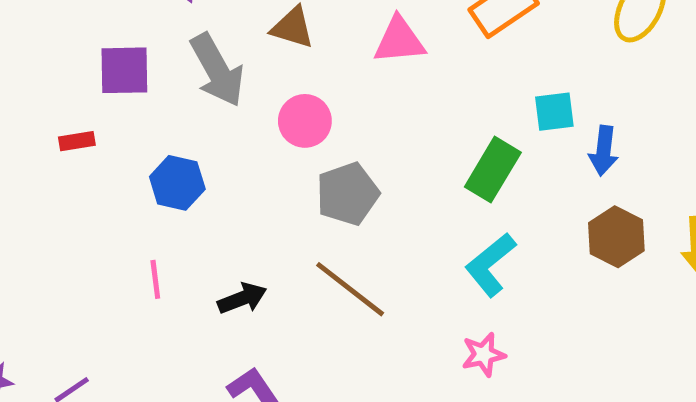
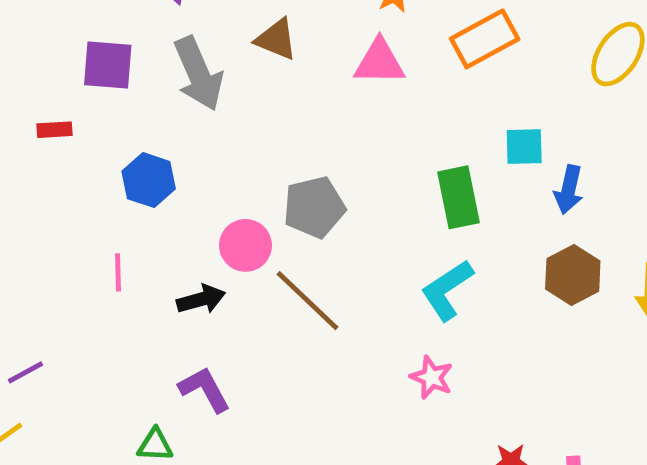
pink circle: (305, 121) -> (245, 245), moved
green rectangle: (493, 170) -> (459, 197), turned -48
pink star: (483, 355) -> (432, 377), turned 30

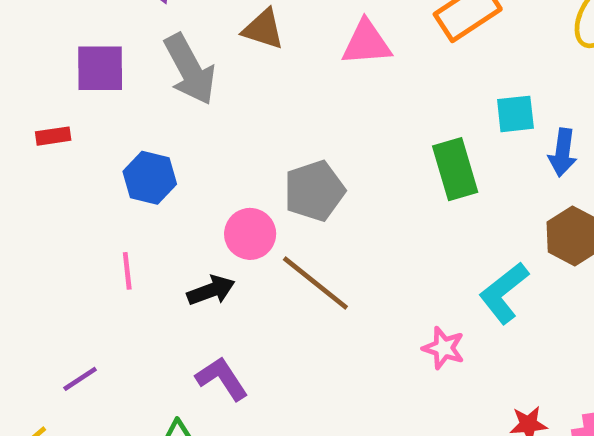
cyan L-shape: (447, 290) -> (504, 293), moved
purple line: (26, 372) -> (80, 379), moved

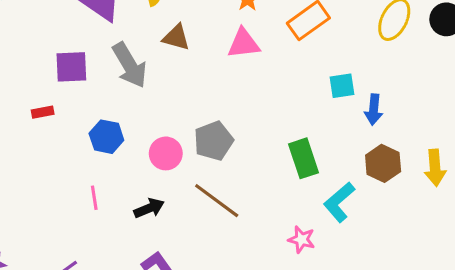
green rectangle: (455, 169) -> (303, 158), moved
pink circle: (250, 234) -> (166, 153), moved

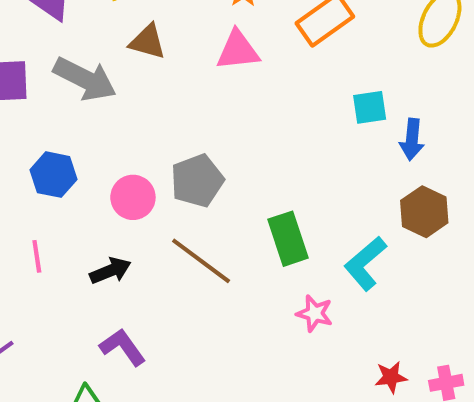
gray arrow: (130, 65) -> (85, 79), turned -33
green rectangle: (303, 158) -> (288, 239), moved

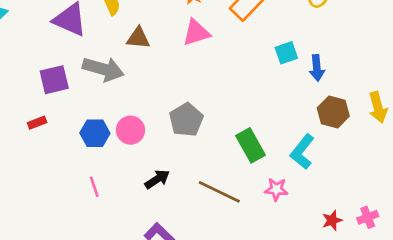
pink circle: (133, 197) -> (130, 130), moved
brown line: (201, 261) -> (219, 192), moved
black arrow: (110, 271) -> (157, 179), moved

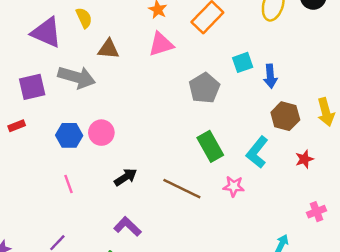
gray pentagon: (186, 120) -> (204, 88), moved
red star: (332, 220) -> (304, 159), moved

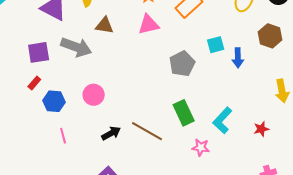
brown hexagon: (285, 116) -> (270, 36), moved
red rectangle: (17, 126) -> (34, 83), moved, turned -32
blue hexagon: (69, 135) -> (54, 101), moved
brown line: (182, 189) -> (147, 131), moved

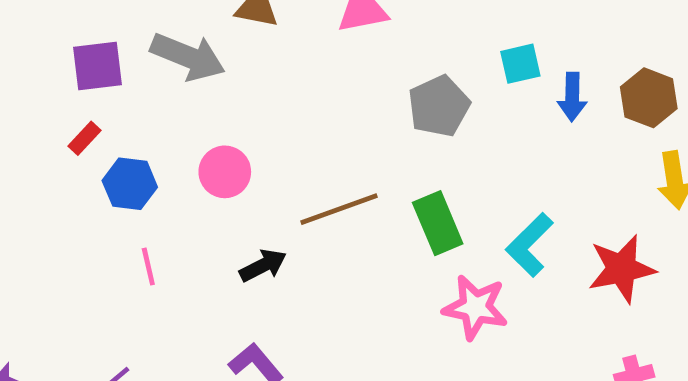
brown hexagon: (270, 36) -> (649, 98), moved
red star: (261, 129) -> (622, 269), size x1.8
brown line: (147, 131) -> (339, 209), moved, turned -52
pink star: (201, 147) -> (475, 307), size x1.5

